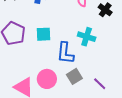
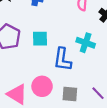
gray square: (74, 76) -> (70, 94), moved, turned 35

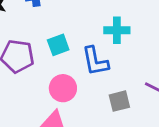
pink circle: (42, 86) -> (63, 88), moved

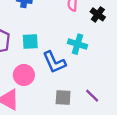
blue L-shape: (95, 61) -> (54, 62), turned -30

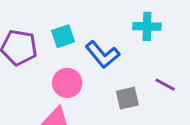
cyan cross: (78, 44) -> (147, 26), moved

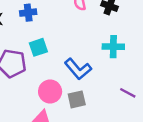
cyan square: (63, 36) -> (38, 47), moved
gray square: (127, 98) -> (77, 99), moved

